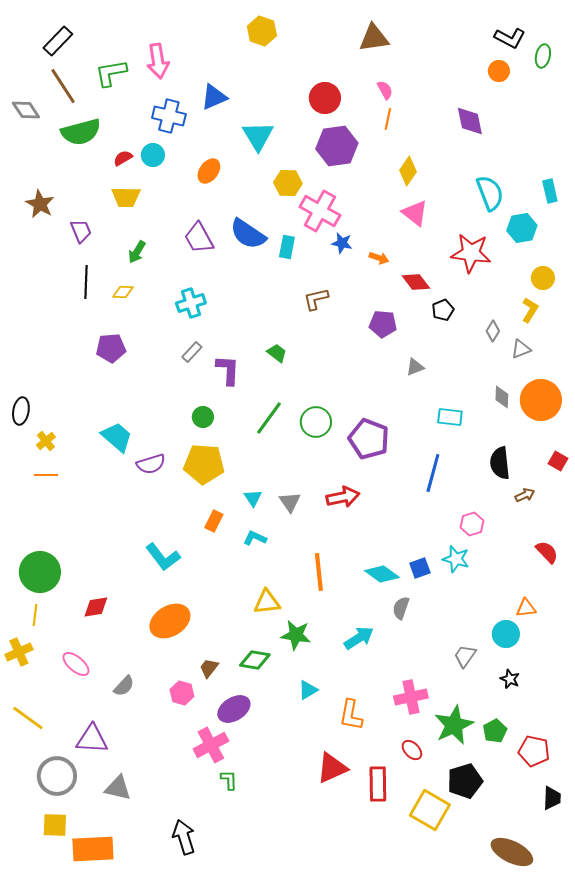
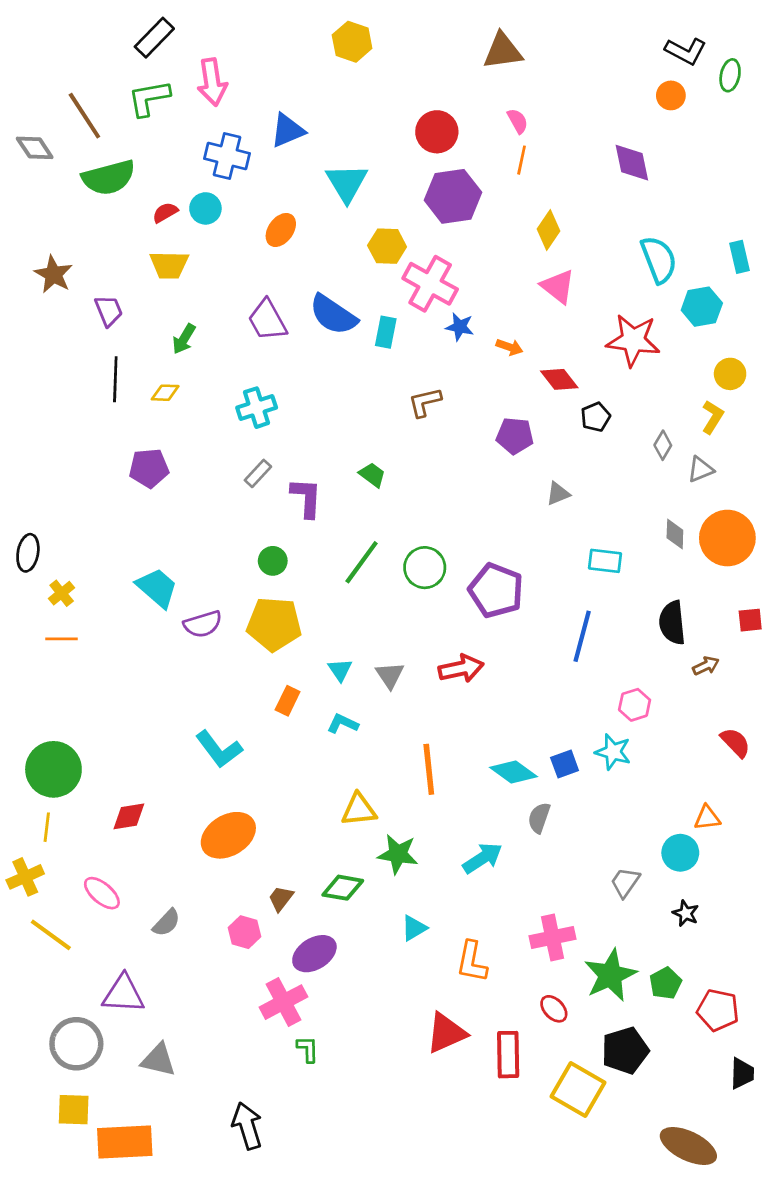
black rectangle: (58, 41) -> (154, 38), moved
red square: (558, 461) -> (750, 620), turned -36
yellow line: (28, 718) -> (51, 935), moved

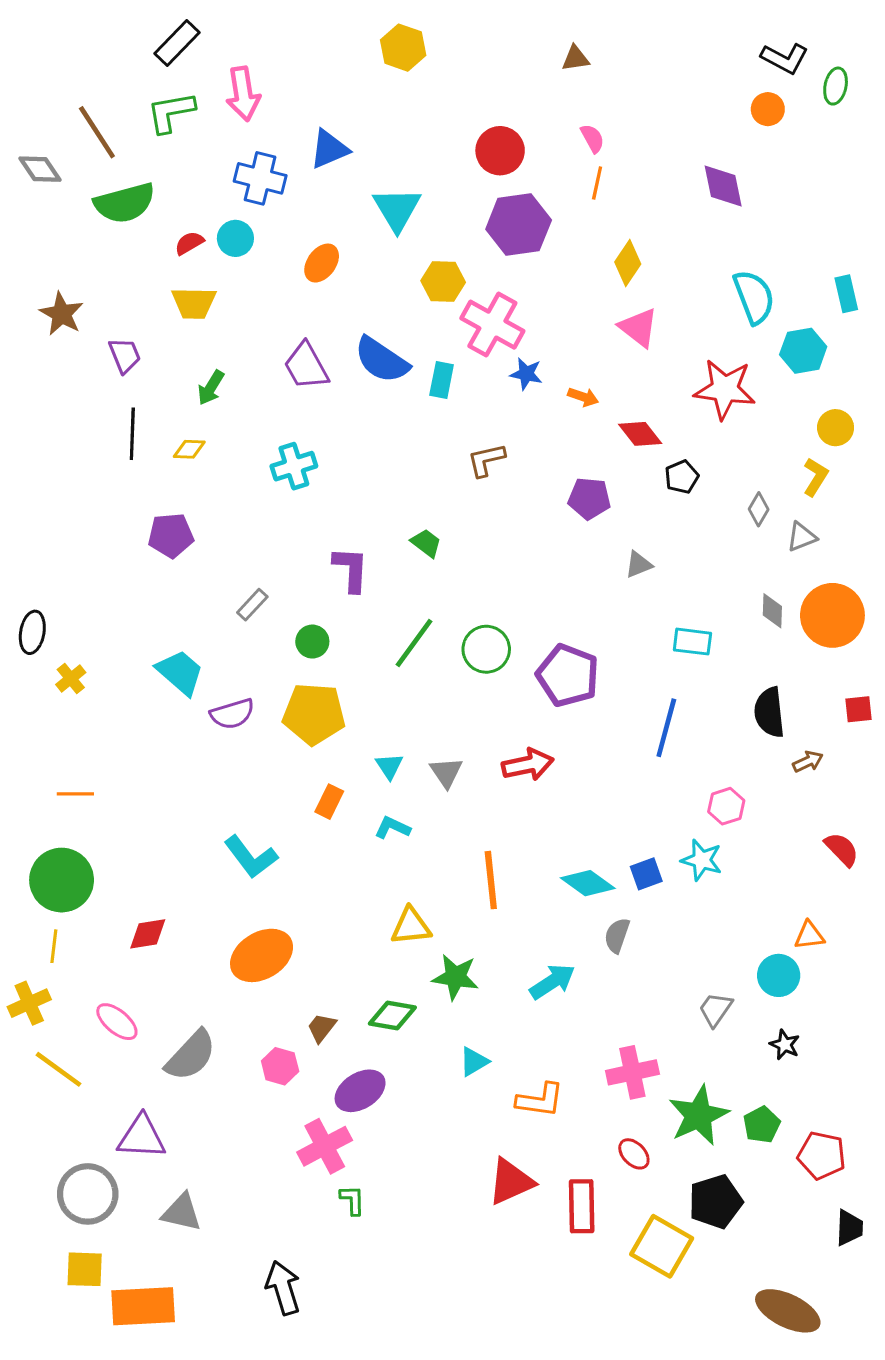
brown triangle: (503, 51) -> (575, 58), size x0.6
gray rectangle: (258, 473) -> (252, 605), moved
orange line: (62, 639) -> (75, 794), moved
gray semicircle: (166, 923) -> (191, 1055), size x1.6
orange L-shape: (472, 962) -> (540, 1100), turned -93

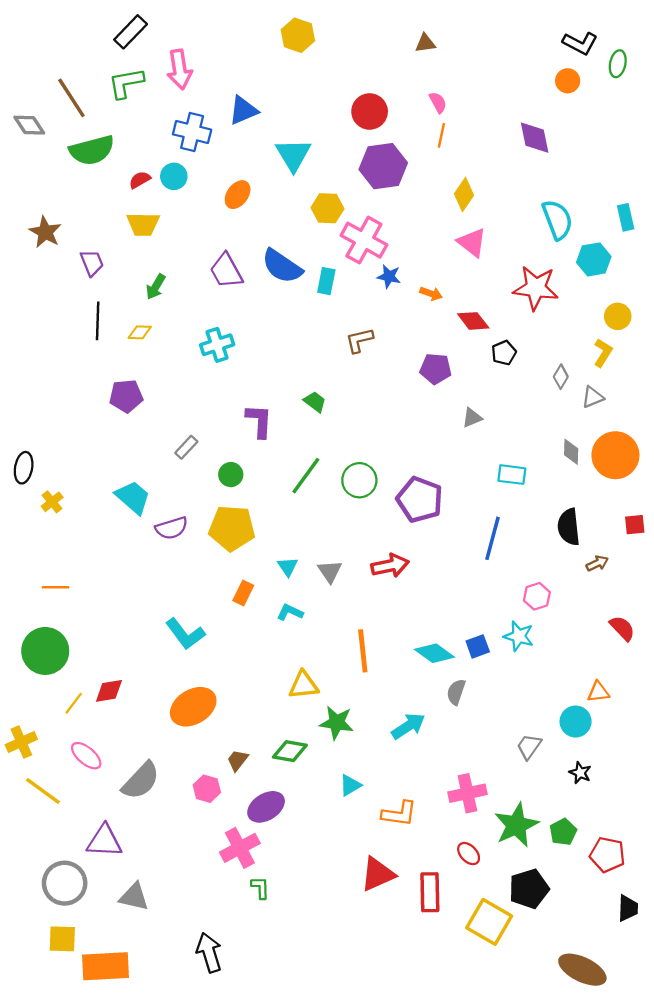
yellow line: (54, 946) -> (74, 703), moved, turned 30

